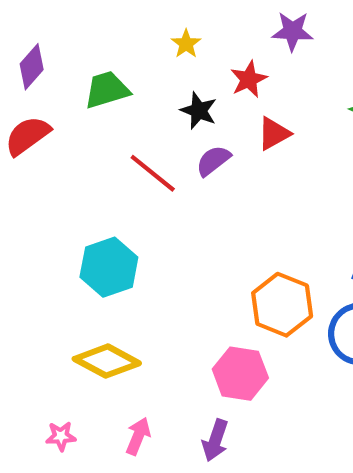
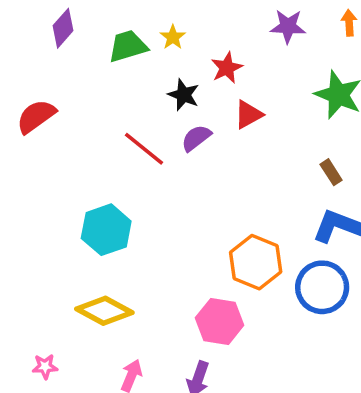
purple star: (293, 31) -> (288, 26), moved
purple diamond: (32, 67) -> (63, 28), moved
green trapezoid: (107, 90) -> (128, 46), moved
pink star: (61, 436) -> (45, 366), moved

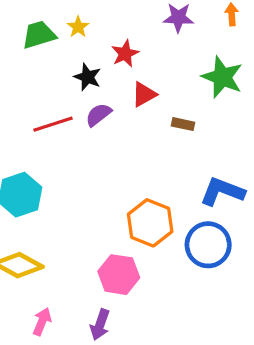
red line: (144, 149) -> (53, 124), turned -57
brown rectangle: (331, 172) -> (183, 124), moved, turned -45

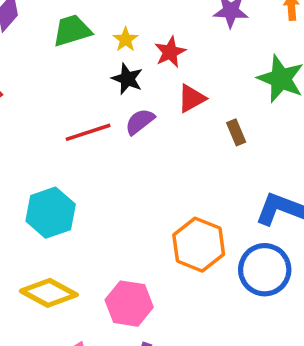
yellow star: (78, 27) -> (126, 39), moved
brown rectangle: (183, 124) -> (236, 132), turned 55
pink hexagon: (119, 275) -> (129, 304), moved

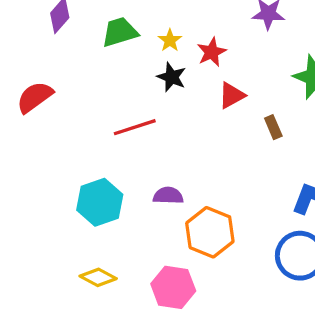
purple semicircle: (140, 122) -> (168, 196), moved, turned 40
orange hexagon: (199, 245) -> (210, 232), moved
yellow diamond: (49, 293) -> (98, 277), size x0.7

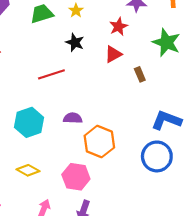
yellow star: (170, 40) -> (76, 11), moved
red star: (212, 52) -> (119, 27), moved

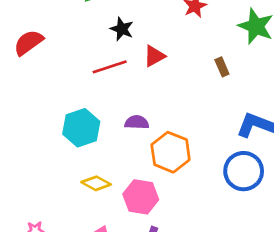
black star: (75, 42) -> (122, 29), moved
red triangle: (113, 54) -> (154, 56), moved
yellow diamond: (28, 170) -> (96, 183), moved

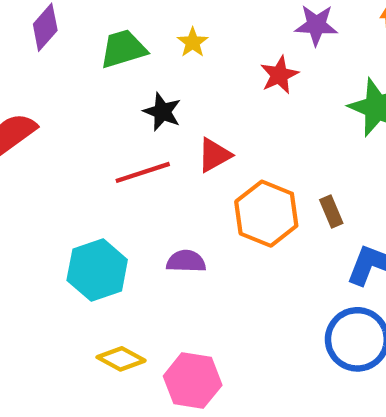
brown rectangle: (222, 67) -> (331, 211), moved
orange hexagon: (171, 152) -> (266, 214), moved

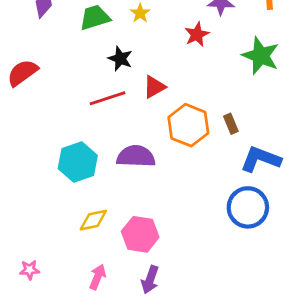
purple semicircle: (186, 261) -> (136, 156), size x1.5
yellow diamond: (121, 359) -> (93, 220), turned -40

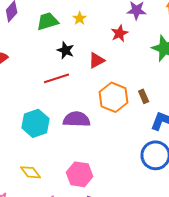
red triangle: (154, 87) -> (97, 60), moved
yellow diamond: (93, 220) -> (31, 172), moved, turned 65

